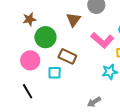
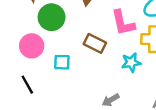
pink L-shape: (102, 40) -> (123, 23), turned 35
brown rectangle: (67, 56) -> (95, 43), moved

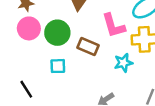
green circle: (52, 17) -> (57, 33), moved
pink circle: (32, 46) -> (29, 28), moved

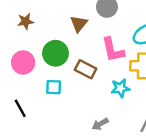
pink circle: (29, 28) -> (23, 62), moved

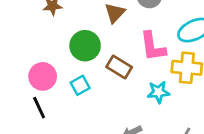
pink circle: (23, 62) -> (43, 76), moved
cyan square: (54, 87) -> (80, 85), turned -35

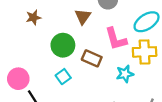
pink circle: (43, 76) -> (18, 79), moved

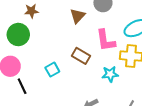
green circle: (63, 45) -> (18, 35), moved

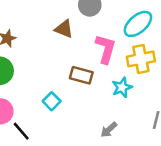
brown triangle: (78, 16) -> (64, 29), turned -35
pink L-shape: (106, 40) -> (106, 49), turned -140

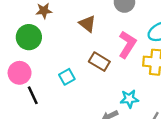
brown triangle: (64, 29) -> (87, 24), moved
cyan star: (122, 87) -> (129, 99), moved

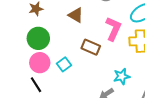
green circle: (29, 37) -> (38, 38), moved
pink circle: (20, 73) -> (40, 63), moved

